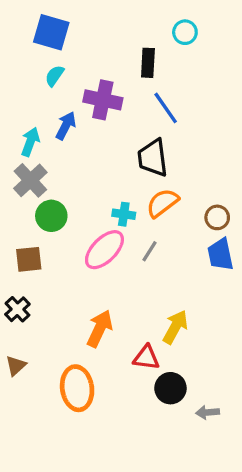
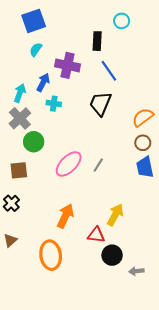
blue square: (51, 32) -> (34, 21), turned -35
black trapezoid: (153, 158) -> (100, 104), turned 30
orange semicircle: (162, 203) -> (143, 117), moved
cyan cross: (124, 214) -> (54, 104), moved

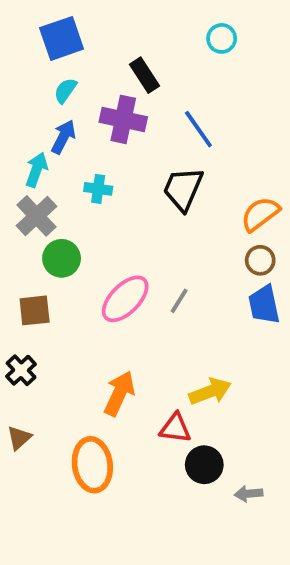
black rectangle: (97, 41) -> (144, 75), moved, turned -36
blue arrow: (43, 82) -> (63, 137), moved
yellow arrow: (115, 215) -> (210, 391), turned 40

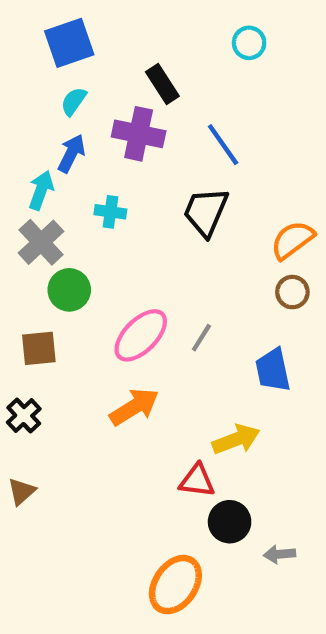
blue trapezoid: (264, 305) -> (273, 370), moved
orange arrow: (119, 393) -> (134, 407), moved, turned 33
orange ellipse: (92, 465) -> (175, 585), moved, turned 42

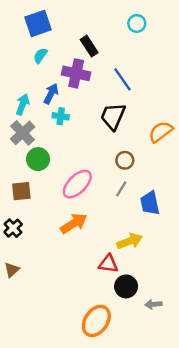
blue arrow: (71, 153) -> (51, 94), moved
brown circle: (292, 292) -> (125, 160), moved
gray line: (201, 338) -> (121, 189), moved

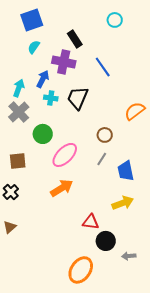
black trapezoid: (113, 116) -> (78, 98), moved
green circle: (38, 159) -> (43, 134), moved
yellow arrow: (130, 241) -> (123, 203), moved

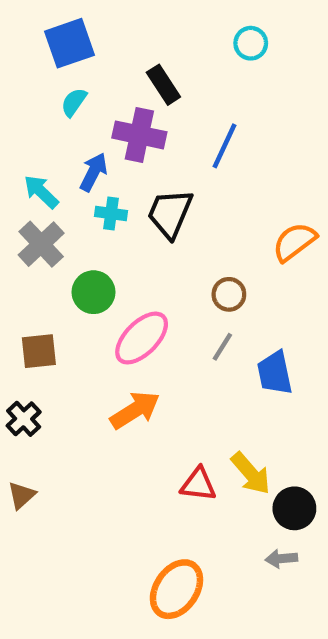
blue line: (103, 67) -> (225, 146), turned 60
cyan arrow: (19, 88) -> (41, 192), turned -66
yellow arrow: (123, 203) -> (251, 473), moved, turned 70
black circle: (106, 241) -> (294, 508), moved

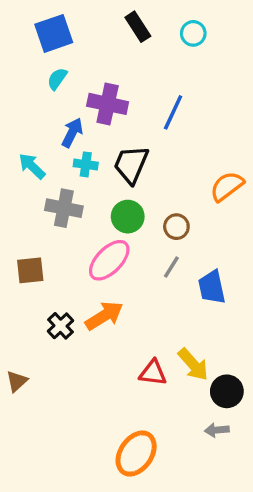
black rectangle: (163, 85) -> (138, 27), moved
cyan arrow: (41, 192) -> (32, 166), moved
gray cross: (41, 244) -> (64, 208), moved, turned -36
green circle: (94, 292) -> (128, 217), moved
black cross: (24, 419) -> (60, 326), moved

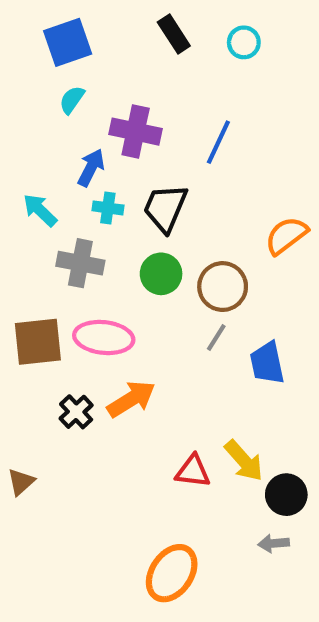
brown circle: (176, 227) -> (223, 287), size x1.5
pink ellipse: (109, 260) -> (104, 337), moved, turned 51
brown square: (30, 270) -> (38, 342), size x1.4

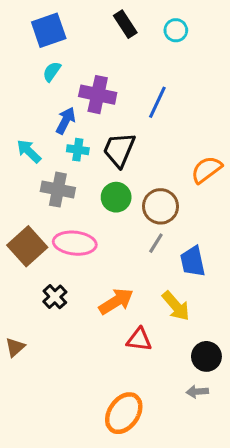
brown square: (38, 342) -> (27, 246), turned -36
orange arrow: (131, 399) -> (116, 301), moved
yellow arrow: (244, 461) -> (176, 306), moved

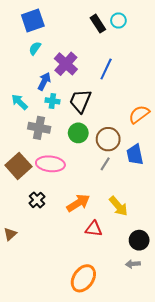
black rectangle: (125, 24) -> (98, 24), moved
purple cross: (98, 95) -> (66, 64), turned 30
blue trapezoid: (193, 261) -> (135, 155), moved

